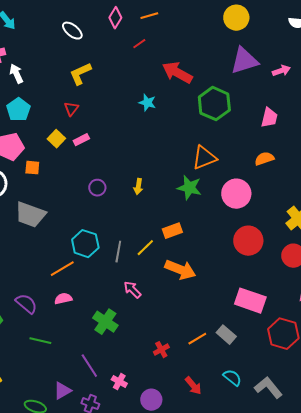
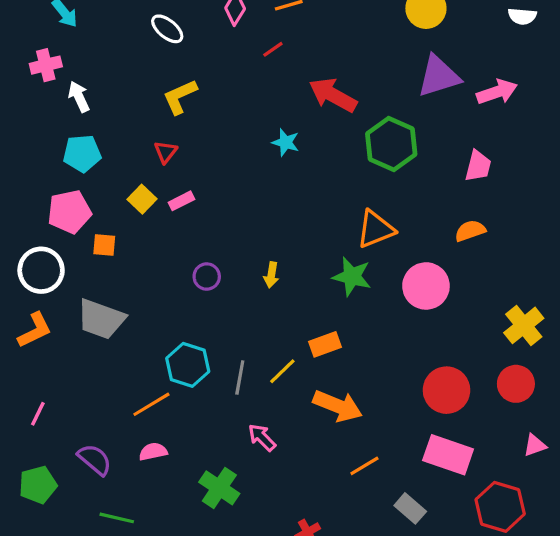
pink arrow: (281, 71) -> (497, 92), size x1.4
cyan pentagon: (18, 110) -> (82, 153), turned 30
red circle: (248, 241) -> (446, 390), moved
orange line: (197, 339) -> (364, 466), moved

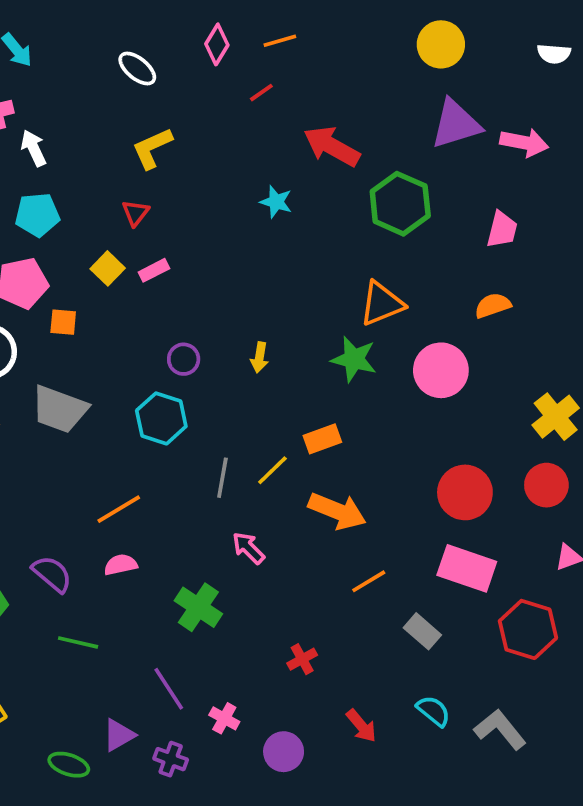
pink arrow: (497, 92) -> (524, 143), turned 30
cyan hexagon: (188, 365) -> (161, 418), moved

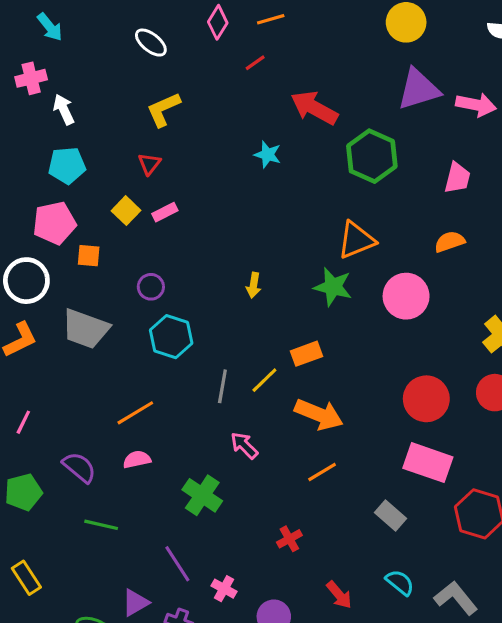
purple circle: (184, 359) -> (151, 287), moved
orange line: (369, 581) -> (322, 472), moved

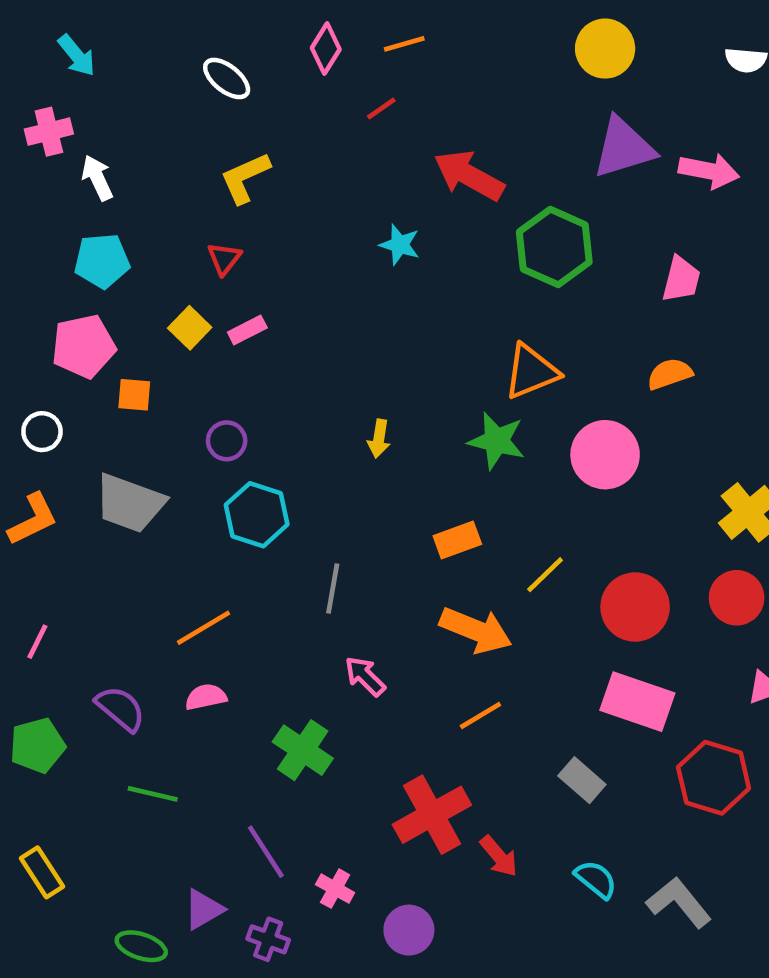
white circle: (26, 281) -> (42, 432), size x0.6
yellow line: (264, 380) -> (545, 575), moved
red cross: (289, 539) -> (432, 815), size x2.0
red arrow: (339, 595) -> (499, 856), moved

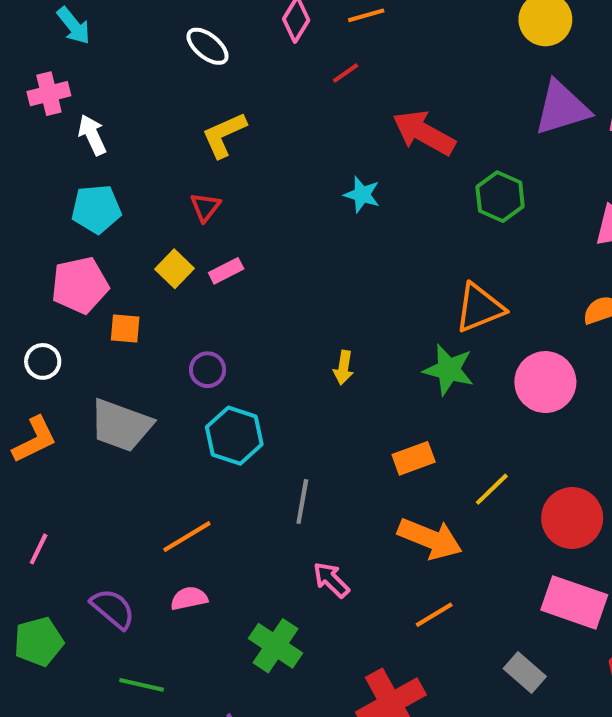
green hexagon: (554, 247) -> (500, 197), size x0.7

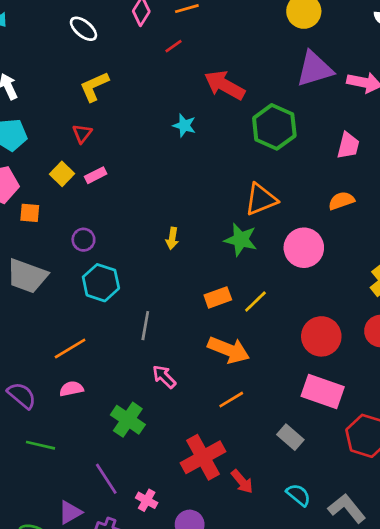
green hexagon: (500, 197) -> (274, 127), size x1.4
yellow line: (492, 489) -> (255, 301), moved

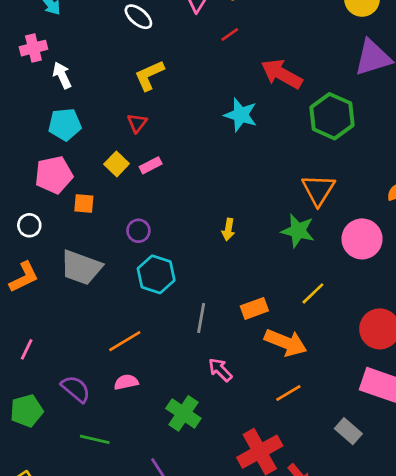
cyan star: (184, 125) -> (241, 115), size x1.4
orange triangle: (261, 199) -> (318, 190), turned -36
orange rectangle: (218, 297) -> (254, 308), moved

